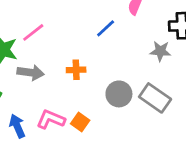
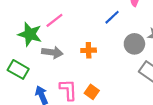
gray circle: (119, 94) -> (134, 44), moved
pink L-shape: (51, 119) -> (68, 90), turned 65

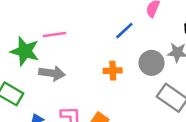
pink line: (54, 20) -> (55, 34), turned 30
orange cross: (89, 50) -> (113, 71), moved

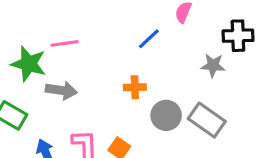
gray circle: (152, 63) -> (166, 115), moved

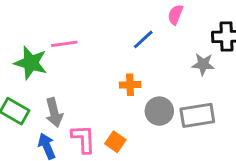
gray arrow: (61, 90) -> (54, 113), moved, turned 68
gray rectangle: (207, 120) -> (197, 115), turned -44

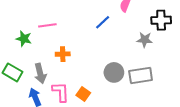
green star: (31, 63) -> (24, 39), size x0.7
orange cross: (130, 85) -> (63, 54), moved

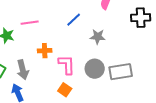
blue line: (103, 22) -> (74, 20), moved
gray star: (145, 40) -> (98, 37), moved
pink L-shape: (61, 92) -> (67, 65), moved

